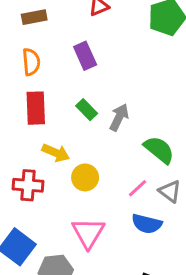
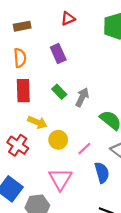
red cross: (28, 185) -> (18, 145), turned 30
pink line: (138, 188) -> (84, 149), moved
blue semicircle: (147, 224) -> (102, 173), turned -120

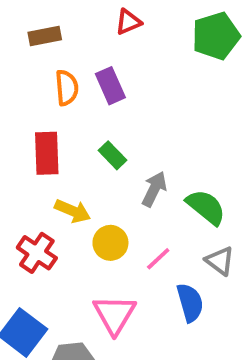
orange semicircle: (20, 58) -> (67, 88), moved
gray arrow: (82, 97) -> (154, 189), moved

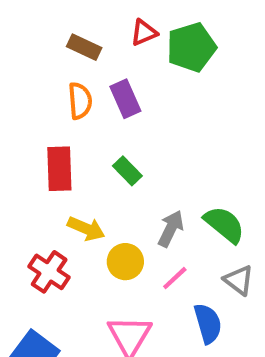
brown rectangle: (45, 36) -> (84, 47), moved, turned 36
green pentagon: (216, 36) -> (191, 47), moved
gray arrow: (154, 189) -> (171, 229), moved

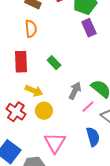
purple rectangle: (125, 99) -> (89, 28), moved
yellow circle: (125, 262) -> (44, 111), moved
pink line: (175, 278) -> (88, 107), moved

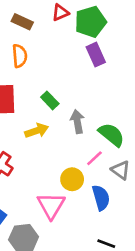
yellow arrow: (34, 91) -> (37, 131), moved, turned -42
gray arrow: (75, 91) -> (77, 121), moved, turned -36
yellow circle: (44, 111) -> (72, 179), moved

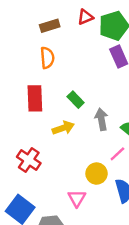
brown rectangle: (22, 22) -> (50, 26), turned -42
pink triangle: (51, 206) -> (77, 198), size x0.7

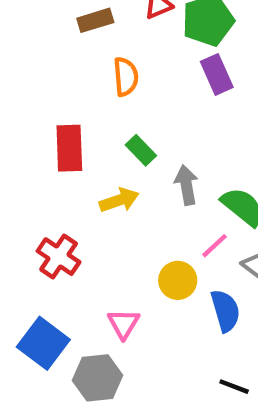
orange semicircle: (47, 58) -> (126, 77), moved
pink triangle: (77, 198) -> (124, 324), moved

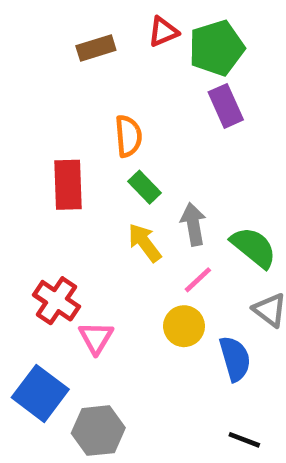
orange semicircle: (126, 77) -> (128, 136), moved
yellow arrow: (119, 200) -> (145, 243), moved, turned -108
pink line: (215, 246) -> (198, 280), moved
pink triangle: (124, 324) -> (96, 338), moved

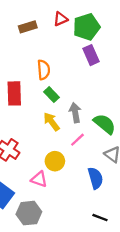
yellow circle: (184, 326) -> (55, 161), moved
pink triangle: (96, 338) -> (39, 179), moved, turned -42

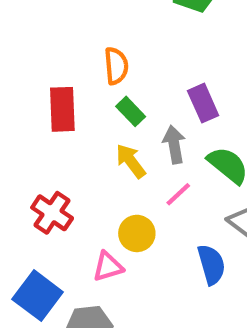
purple rectangle: (91, 55) -> (203, 103), moved
pink triangle: (39, 179) -> (108, 267), turned -36

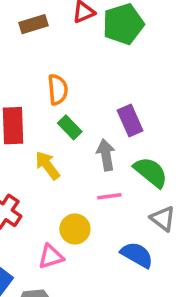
yellow arrow: (131, 161) -> (47, 165), moved
pink line: (178, 194) -> (109, 196), turned 35
blue semicircle: (211, 265) -> (137, 255), turned -44

